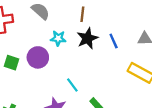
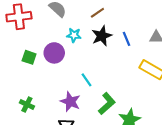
brown line: (82, 14) -> (97, 13), turned 48

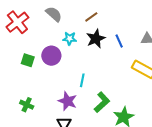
red cross: (19, 17) -> (17, 22), turned -30
cyan line: (87, 80) -> (82, 80), turned 48

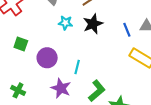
blue line: (119, 41) -> (127, 30), moved
purple circle: (51, 56) -> (47, 58), moved

